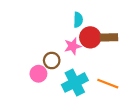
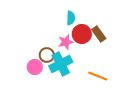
brown rectangle: (109, 37) -> (99, 34), turned 56
cyan cross: (75, 83) -> (61, 64), moved

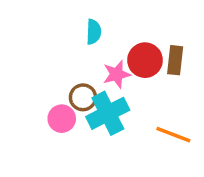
cyan semicircle: (71, 18) -> (94, 32), moved
brown rectangle: (99, 34) -> (175, 60), turned 42

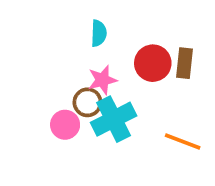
pink star: (117, 74) -> (102, 80), moved

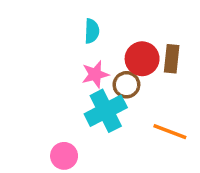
brown circle: (87, 102) -> (126, 85), moved
pink circle: (65, 125) -> (64, 156), moved

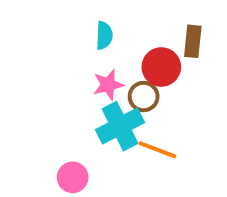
brown rectangle: (172, 59) -> (193, 41), moved
orange line: (170, 132) -> (157, 150), moved

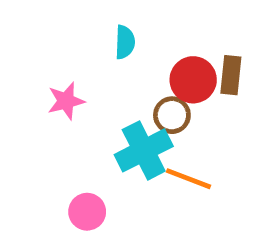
brown rectangle: (193, 41) -> (231, 75), moved
pink star: (108, 85) -> (66, 101), moved

